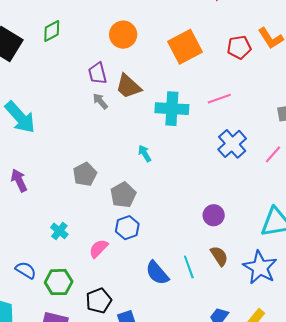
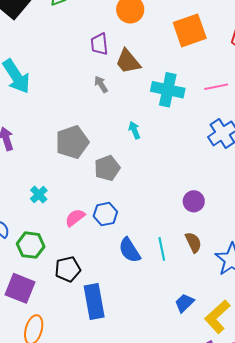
gray arrow: (100, 101) -> (101, 84), moved
gray pentagon: (85, 174) -> (72, 142), size x1.4
blue hexagon: (127, 228) -> (105, 214), moved

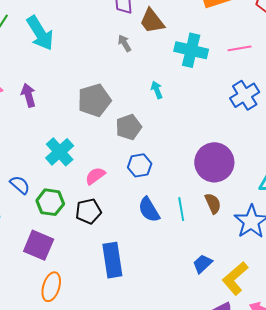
cyan cross: (39, 195) -> (60, 152), size x1.6
purple circle: (194, 201) -> (214, 162), size x1.8
blue hexagon: (105, 214) -> (140, 165), moved
black pentagon: (68, 269) -> (88, 211), moved

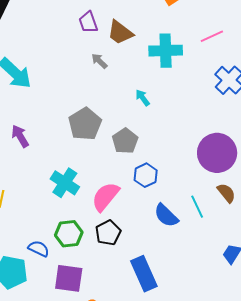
pink semicircle: (95, 176) -> (105, 197), size x1.5
blue semicircle: (20, 185) -> (39, 249), moved

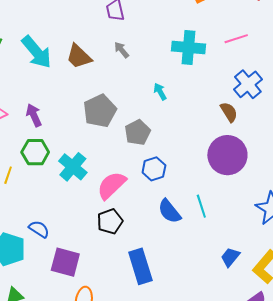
brown trapezoid: (120, 32) -> (79, 56), moved
brown semicircle: (226, 193) -> (229, 112), moved
green hexagon: (69, 234) -> (35, 152), moved

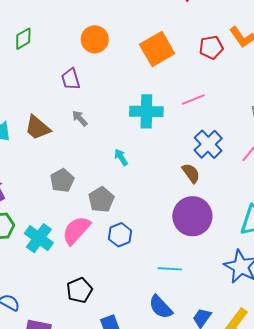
gray pentagon: (100, 111) -> (62, 180), size x0.7
pink semicircle: (112, 185) -> (76, 230), moved
cyan line: (201, 206) -> (170, 269), turned -65
blue semicircle: (169, 211) -> (161, 307), moved

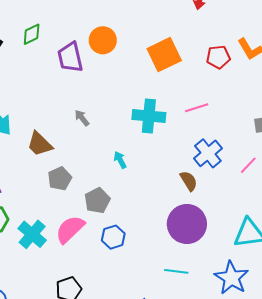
purple trapezoid: (71, 79) -> (70, 57), moved, size x1.4
brown trapezoid: (38, 128) -> (40, 144), moved
cyan line: (170, 269) -> (176, 271), moved

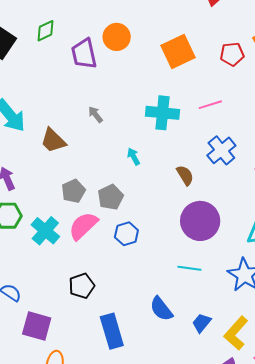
gray pentagon: (60, 179) -> (73, 191), moved
brown semicircle: (189, 181) -> (185, 175), moved

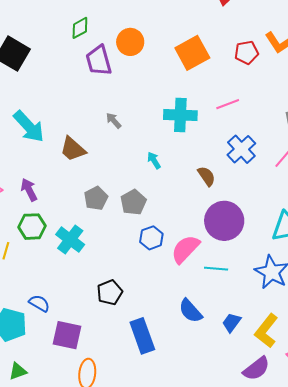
green diamond: (45, 31) -> (80, 28), moved
pink semicircle: (83, 226) -> (185, 249), moved

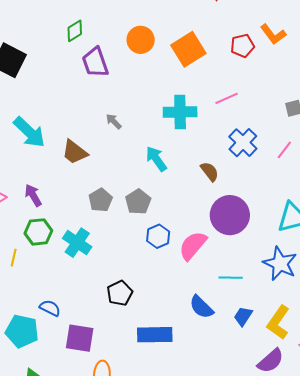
orange circle: (130, 42) -> (141, 40), moved
cyan arrow: (154, 160) -> (156, 159), size x1.5
cyan line: (216, 269) -> (231, 278), moved
blue rectangle: (142, 336) -> (155, 335), turned -68

